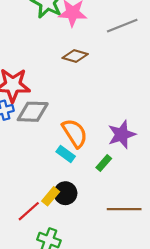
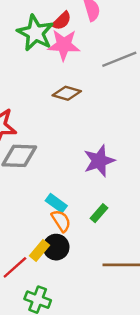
orange semicircle: (75, 133) -> (61, 221), moved, size x0.7
purple star: (122, 134) -> (99, 161), moved

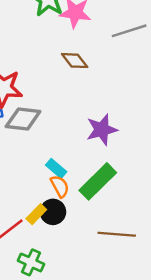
brown diamond: (67, 93) -> (75, 61), turned 32
green rectangle: (99, 213) -> (98, 181), size x2.0

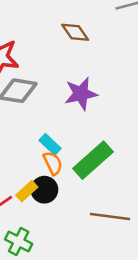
purple star: (102, 130) -> (81, 94), moved

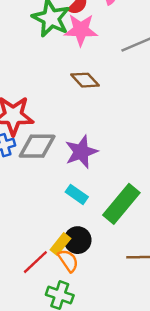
purple star: (81, 94) -> (81, 152), moved
orange semicircle: (53, 163) -> (68, 261), moved

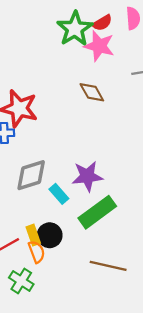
gray diamond: (37, 146) -> (31, 175), moved, turned -32
purple star: (81, 152) -> (87, 176), moved
yellow rectangle: (60, 244) -> (33, 235), turned -72

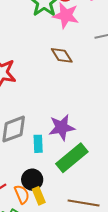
cyan rectangle: (59, 194) -> (38, 144), turned 42
yellow rectangle: (33, 235) -> (39, 196), moved

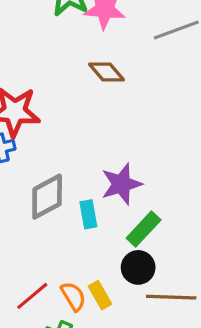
green rectangle: (72, 158) -> (144, 229), size x0.7
black circle: (32, 180) -> (138, 267), moved

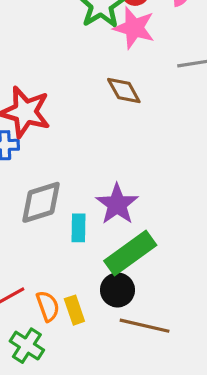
purple star: (121, 184) -> (117, 204), turned -30
green rectangle: (144, 229) -> (130, 253), size x1.4

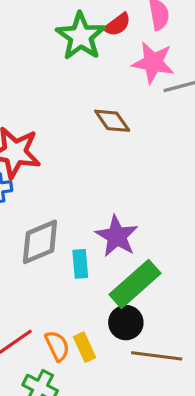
pink star: (134, 28) -> (153, 63), moved

